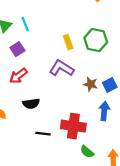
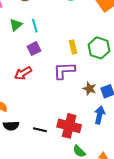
purple square: (17, 49) -> (34, 49), moved
purple L-shape: (62, 68) -> (64, 71), turned -40
black semicircle: (31, 104) -> (11, 126), moved

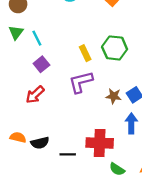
green triangle: (16, 25) -> (16, 32), moved
black semicircle: (11, 126) -> (40, 143), moved

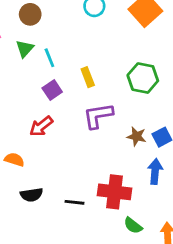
yellow rectangle: (85, 53) -> (88, 77), moved
orange semicircle: (18, 137) -> (14, 160), moved
black semicircle: (40, 143) -> (32, 195), moved

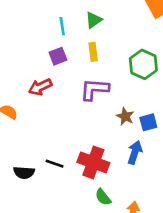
green triangle: (25, 49) -> (94, 20), moved
black semicircle: (32, 195) -> (24, 173), moved

